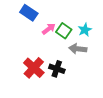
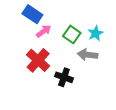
pink arrow: (49, 29) -> (44, 31), moved
red cross: (34, 68) -> (38, 60), moved

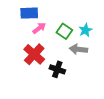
blue rectangle: (32, 14) -> (29, 13), turned -36

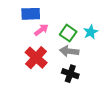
gray arrow: (78, 49) -> (69, 51), moved
black cross: (57, 69) -> (70, 74), moved

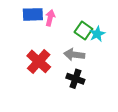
pink arrow: (41, 30) -> (50, 18), moved, turned -40
green square: (68, 33) -> (83, 30), moved

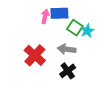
blue rectangle: (33, 14) -> (59, 13), moved
black cross: (75, 79) -> (68, 71), turned 35

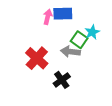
green square: (75, 28) -> (79, 40), moved
black cross: (68, 71) -> (62, 80), moved

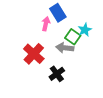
blue rectangle: (63, 14) -> (58, 13), turned 60
pink arrow: (48, 17) -> (46, 24), moved

